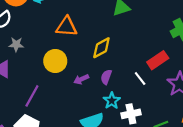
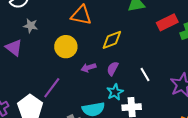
red rectangle: (158, 60) -> (167, 22), moved
purple line: (32, 96) -> (52, 88), moved

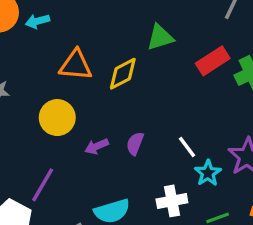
yellow diamond: (112, 40) -> (123, 74), moved
cyan star: (115, 92) -> (208, 173), moved

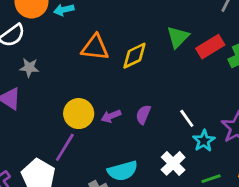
green triangle: (160, 37) -> (178, 37), moved, turned -30
yellow circle: (57, 118) -> (79, 114), moved
white cross: (172, 201) -> (173, 163), turned -35

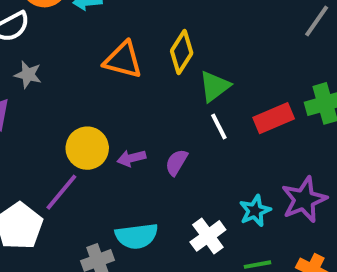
green triangle: (178, 37) -> (215, 86), moved
red rectangle: (210, 47) -> (274, 118), moved
yellow diamond: (134, 56) -> (182, 52), moved, turned -40
white line: (187, 118) -> (219, 127), moved

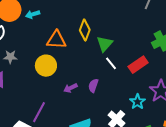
red rectangle: (274, 118) -> (138, 65), moved
yellow circle: (87, 148) -> (46, 66), moved

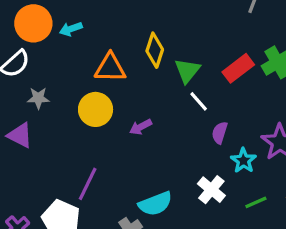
red rectangle: (138, 65) -> (238, 68), moved
purple semicircle: (93, 86) -> (220, 133), moved
purple arrow: (70, 88) -> (141, 127), moved

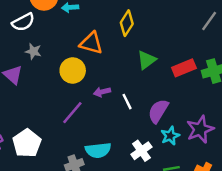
yellow diamond: (155, 50) -> (127, 23), moved
white line: (199, 101) -> (127, 102), moved
purple semicircle: (220, 133) -> (158, 111), size x1.5
purple line: (88, 184) -> (72, 113), moved

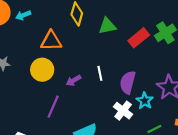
green triangle: (147, 60) -> (107, 26), moved, turned 42
white line: (127, 102) -> (100, 73), moved, turned 32
white cross: (141, 151) -> (123, 111), moved

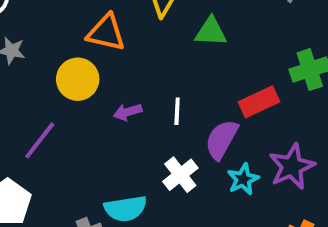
red rectangle: (139, 38) -> (259, 102), moved
purple line: (53, 107) -> (40, 140), moved
white cross: (123, 111) -> (180, 175), moved

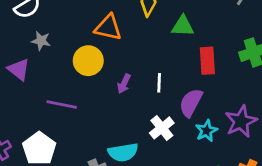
red rectangle: (259, 102) -> (207, 61), moved, turned -68
purple arrow: (128, 112) -> (124, 84), turned -48
purple line: (40, 140) -> (62, 104), turned 64

